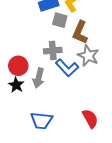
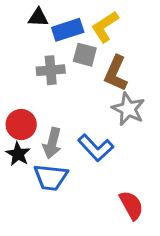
gray cross: (53, 51) -> (51, 70), moved
blue L-shape: (67, 68) -> (96, 148), moved
blue trapezoid: (42, 121) -> (51, 177), moved

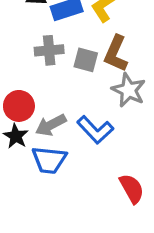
gray square: (85, 55) -> (86, 60), moved
gray arrow: (52, 143) -> (51, 125), turned 48

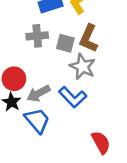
gray star: (129, 90) -> (82, 67), moved
blue trapezoid: (49, 160) -> (37, 120), turned -136

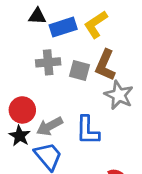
gray star: (82, 67) -> (119, 95), moved
blue L-shape: (73, 97) -> (88, 130), turned 44

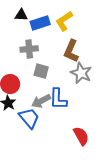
gray square: (79, 71) -> (41, 71), moved
gray arrow: (50, 126) -> (41, 101), moved

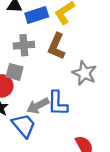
brown L-shape: (71, 51) -> (56, 46), moved
gray square: (41, 71) -> (15, 72), moved

